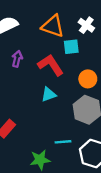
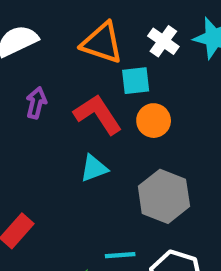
orange circle: (88, 79) -> (154, 121), moved

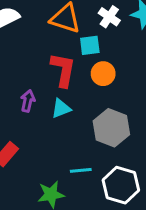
purple arrow: (36, 103) -> (28, 101), moved
red L-shape: (98, 114) -> (63, 70), turned 45

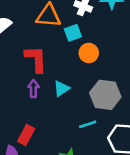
red L-shape: (63, 70) -> (36, 59), moved
cyan line: (81, 170) -> (88, 124), moved

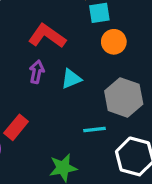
red L-shape: (36, 59) -> (47, 36), turned -64

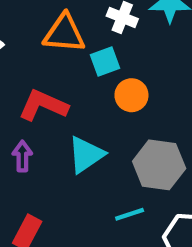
purple arrow: (37, 72) -> (22, 156), moved
cyan triangle: (71, 79) -> (86, 155), size x1.4

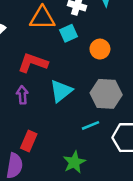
orange circle: (131, 95) -> (100, 49), moved

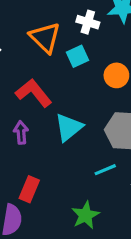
orange triangle: (42, 18) -> (45, 38), turned 44
red L-shape: (33, 63) -> (34, 93), turned 32

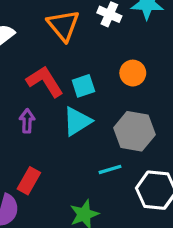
cyan square: (78, 56) -> (83, 86), moved

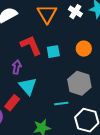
cyan triangle: (77, 121) -> (28, 86), moved, turned -48

